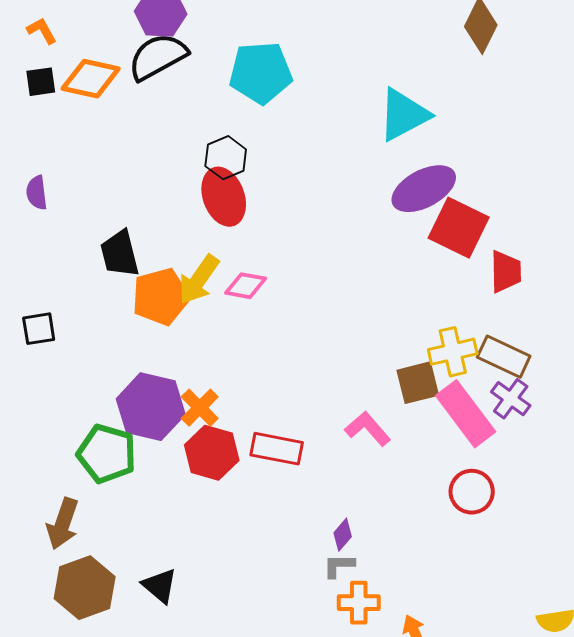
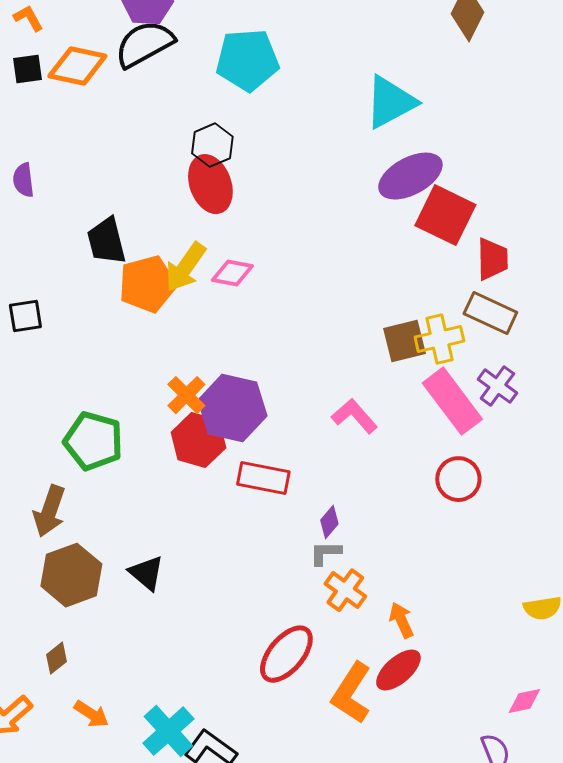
brown rectangle: (504, 357) -> (490, 313), moved
brown square: (418, 383) -> (404, 341), moved
purple hexagon: (151, 407) -> (232, 408), moved
red rectangle: (277, 449) -> (263, 478), moved
orange cross: (359, 603) -> (345, 590), turned 36

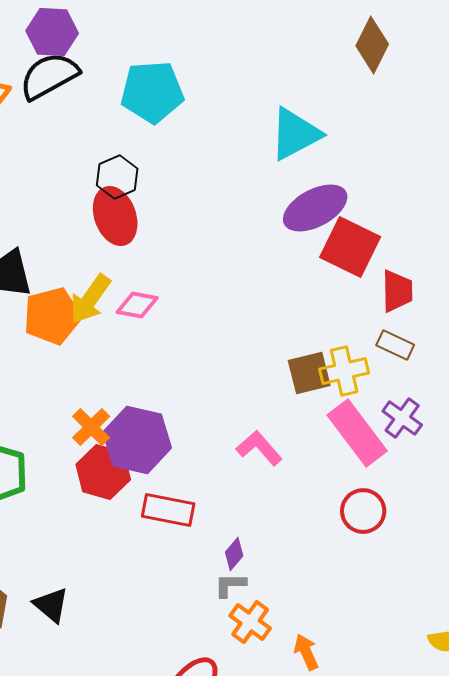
brown rectangle: (490, 313) -> (395, 345), size x0.7

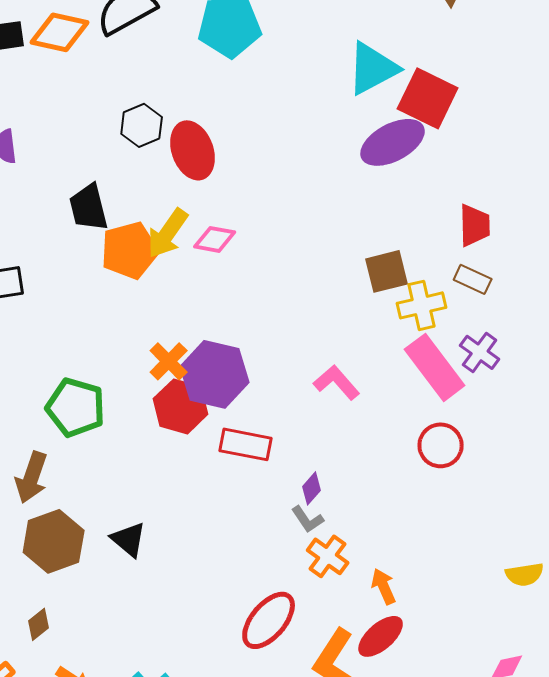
black hexagon: (117, 177) -> (142, 125), moved
red square: (350, 247) -> (428, 98), moved
brown square: (309, 373) -> (387, 271), moved
gray L-shape: (230, 585) -> (308, 519), turned -124

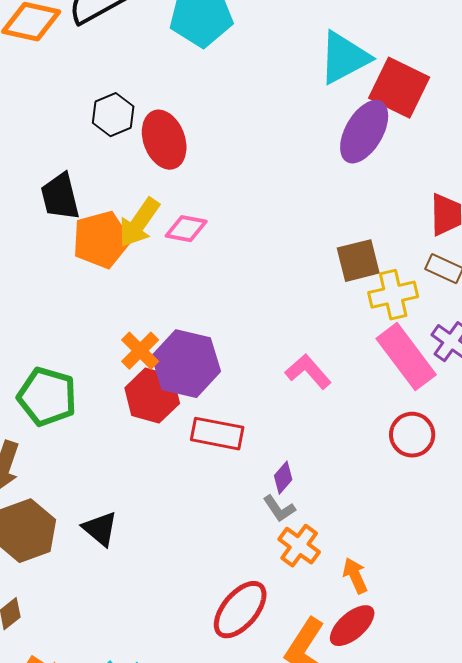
purple ellipse: (393, 142) -> (364, 132), turned -32

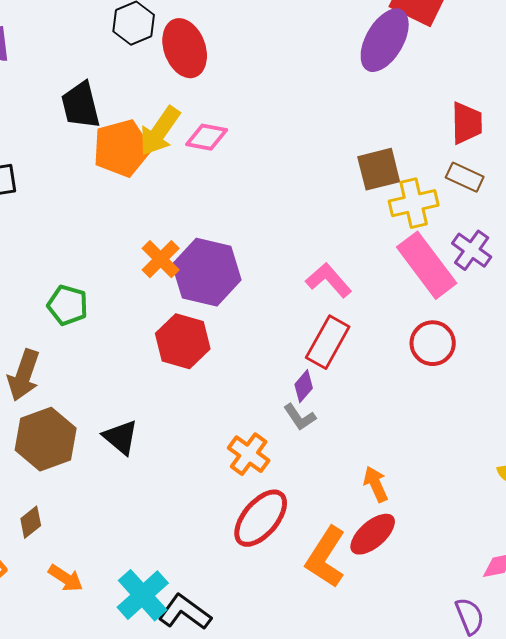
red hexagon: (152, 396) -> (183, 341), moved
green pentagon: (47, 397) -> (68, 305), size x0.7
red rectangle: (217, 434) -> (328, 342), moved, turned -72
orange cross: (299, 546) -> (249, 454), moved

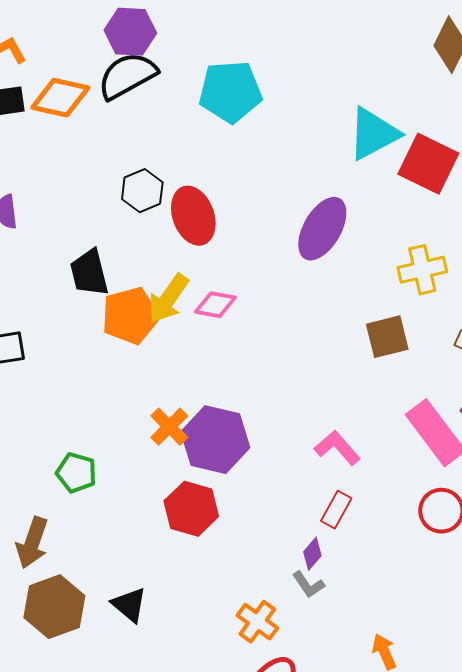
purple ellipse: (385, 40) -> (322, 229), moved
yellow cross: (414, 203) -> (422, 270), moved
red rectangle: (328, 342) -> (336, 510), size x0.7

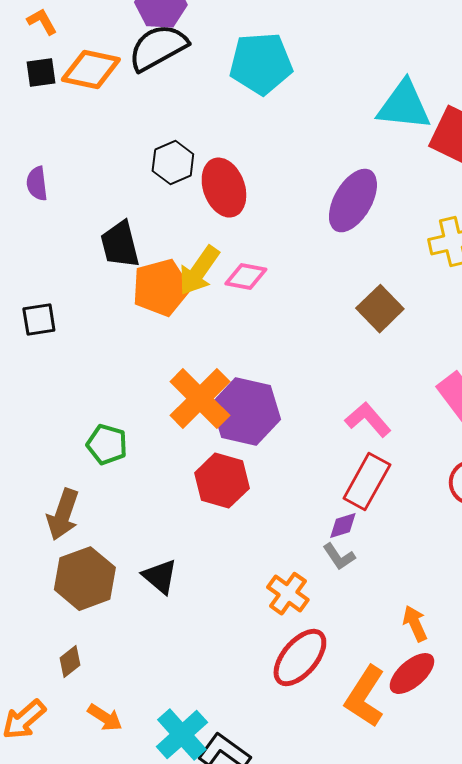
cyan triangle: (373, 134) -> (404, 106), turned 34
brown square: (387, 337) -> (380, 309), moved, turned -30
orange cross: (169, 427) -> (200, 399), size x1.6
red rectangle: (336, 510) -> (367, 482), size x1.5
purple diamond: (312, 554) -> (343, 526), turned 32

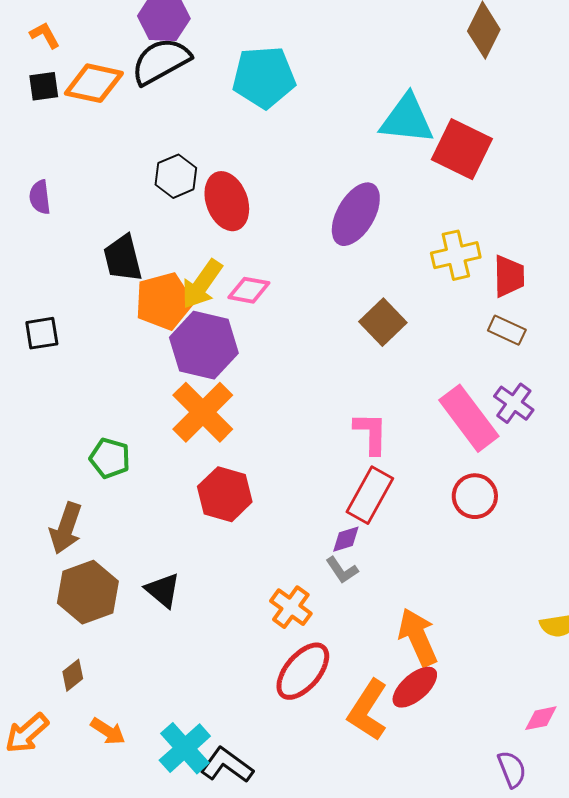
purple hexagon: (246, 412) -> (204, 345), moved
pink L-shape: (368, 420) -> (371, 433), turned 42
orange arrow: (415, 624) -> (418, 637), size x1.6

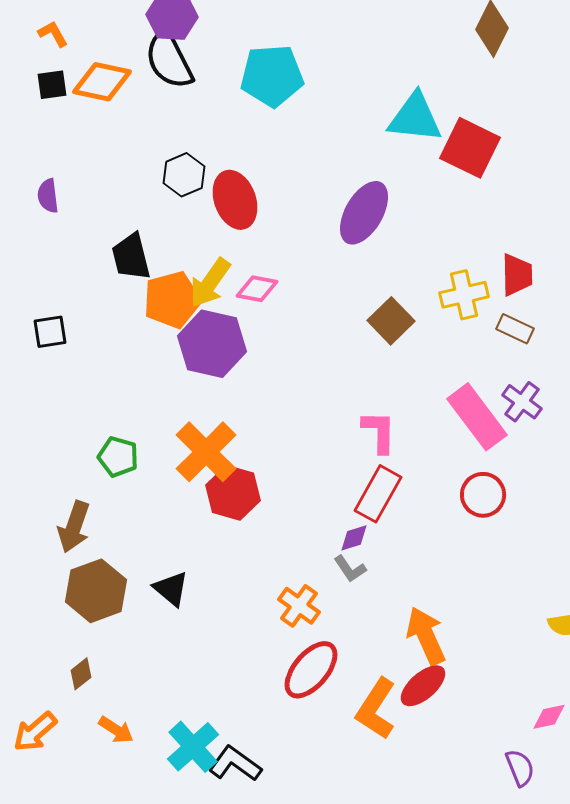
black semicircle: (161, 61) -> (169, 60), turned -88
yellow cross: (456, 255) -> (464, 295), moved
orange cross: (203, 412) -> (206, 452), moved

